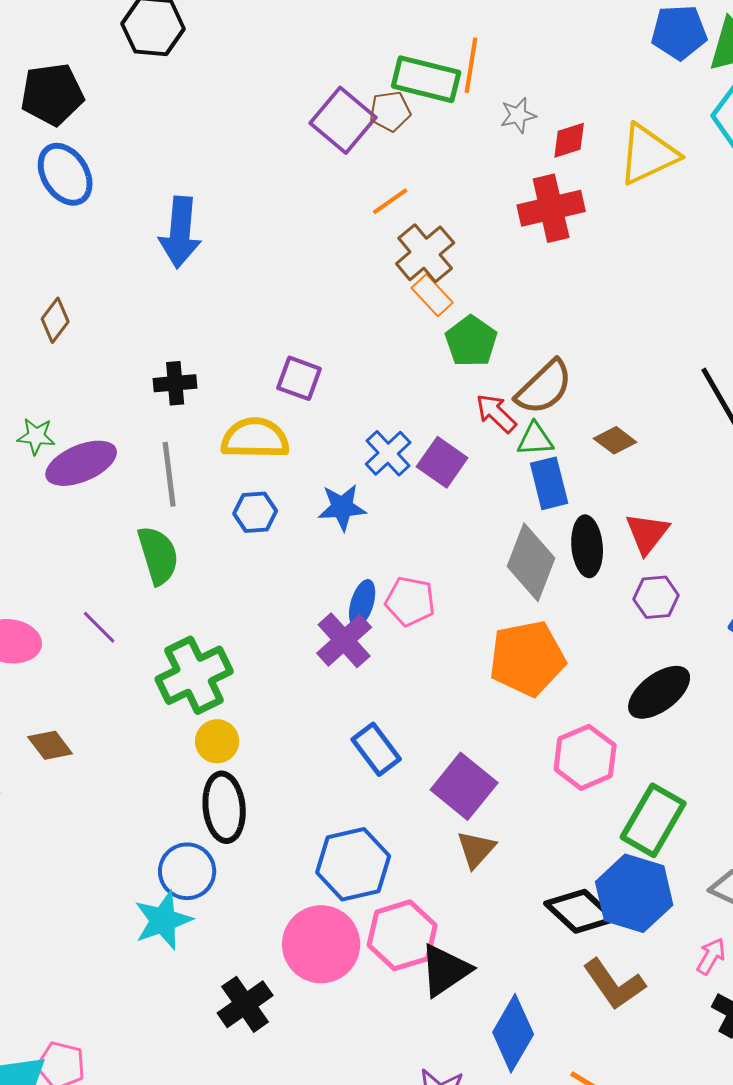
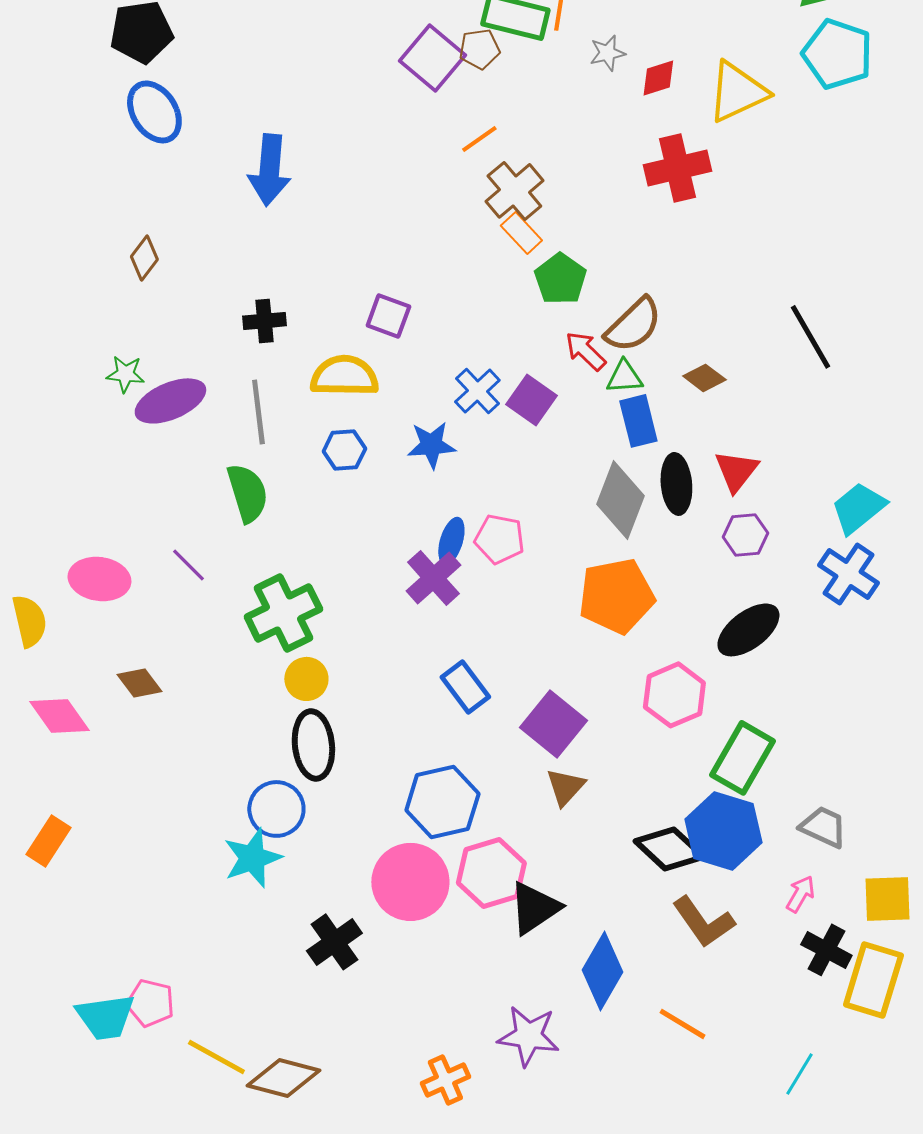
red cross: (551, 208) -> (677, 168), moved

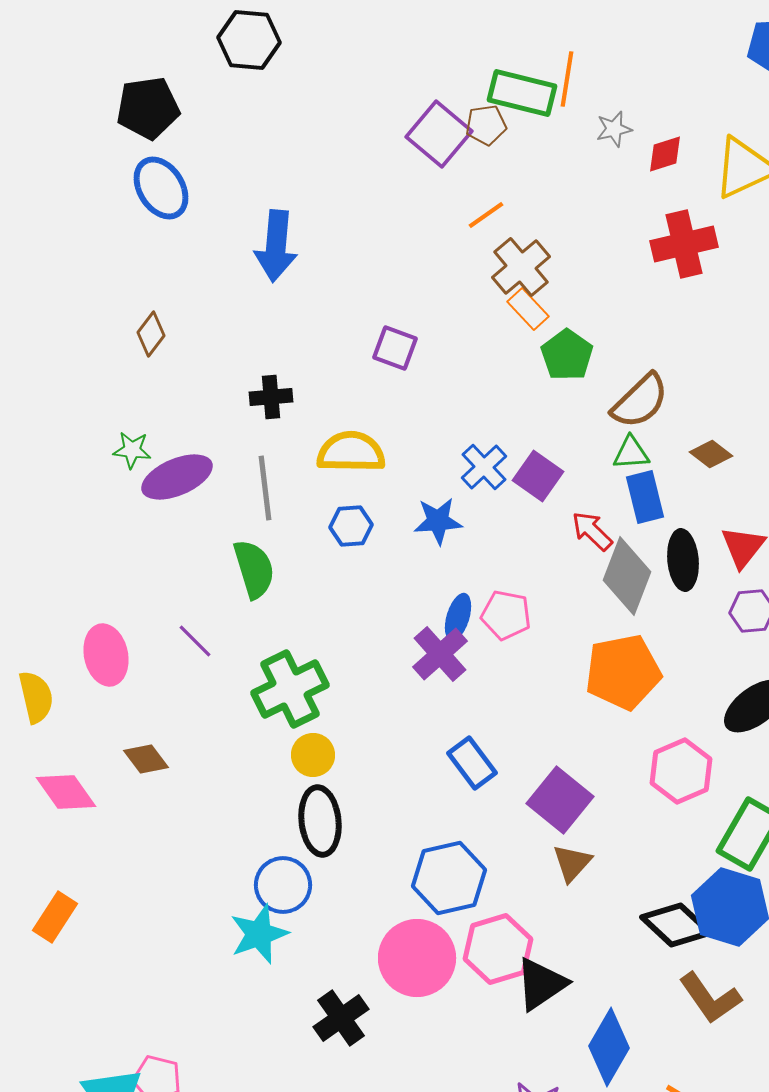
purple square: (388, 316) -> (395, 348), moved
red arrow: (585, 351) -> (592, 531), moved
pink ellipse: (99, 579) -> (106, 655), turned 70

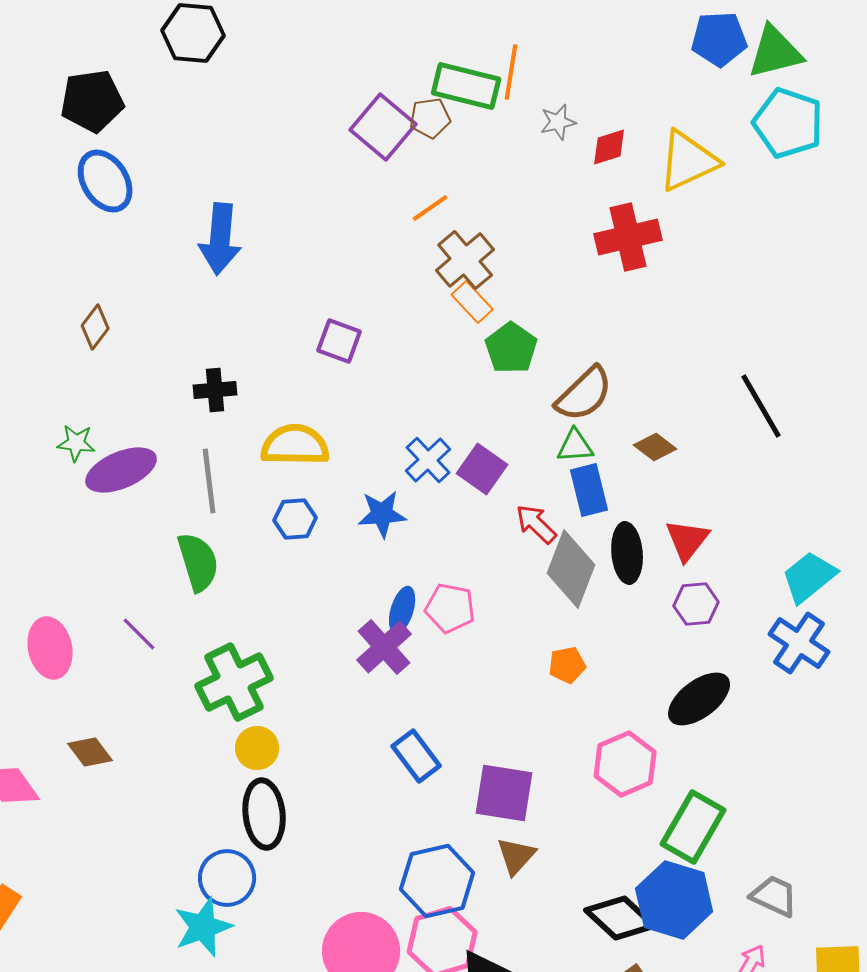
orange pentagon: (623, 672) -> (567, 665), size x0.5
purple square: (560, 800) -> (504, 793), turned -30
blue hexagon: (449, 878) -> (437, 881), moved

